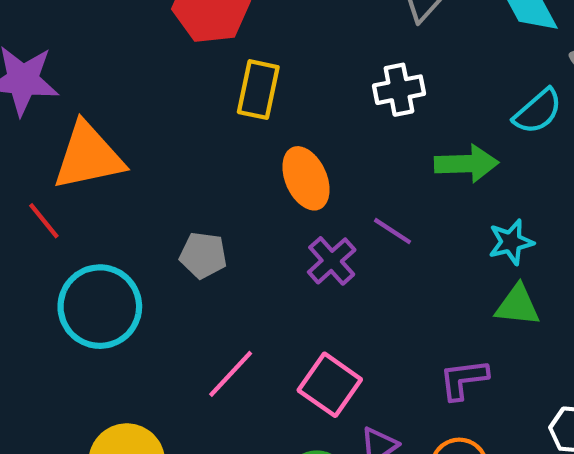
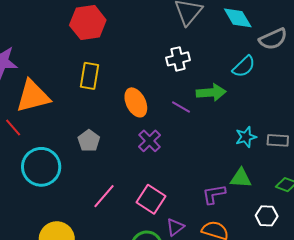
yellow rectangle: (258, 90) -> (89, 76), moved
purple line: (393, 231) -> (181, 107), moved
cyan star: (511, 242) -> (246, 137), moved
gray pentagon: (203, 255) -> (89, 141), turned 30
green triangle: (518, 305) -> (241, 178), moved

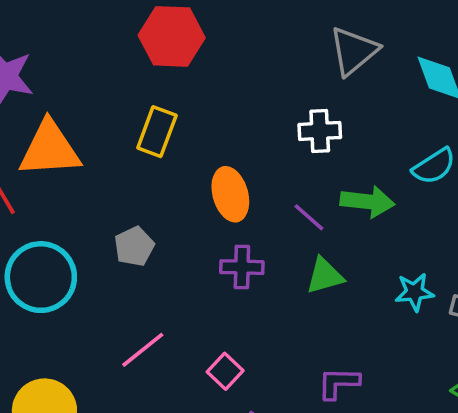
purple cross: (150, 141) -> (242, 267), turned 35
green triangle: (241, 178) -> (325, 276), moved, turned -30
pink square: (151, 199) -> (225, 371), size x0.7

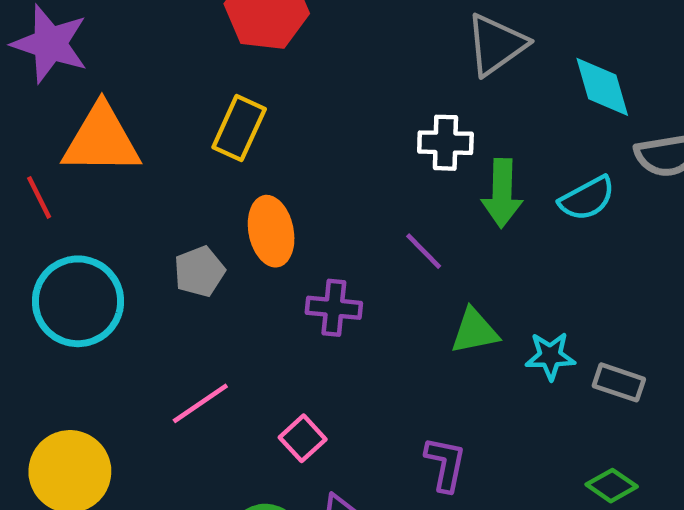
orange ellipse: (230, 194) -> (271, 231), moved
green arrow: (367, 202) -> (502, 193), moved, turned 81
green triangle: (325, 276) -> (475, 331), moved
purple L-shape: (338, 383) -> (445, 464), turned 96

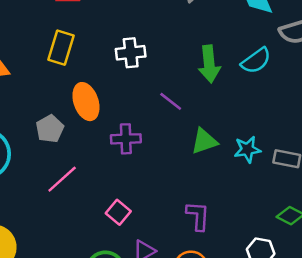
white cross: (445, 143) -> (131, 53), moved
pink line: (200, 403) -> (62, 179), moved

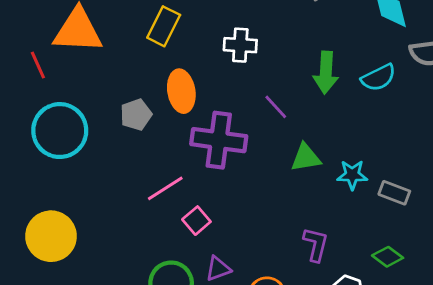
purple cross: (126, 139) -> (219, 140), size x1.6
pink line: (62, 179) -> (165, 188), moved
purple L-shape: (198, 216) -> (316, 244), moved

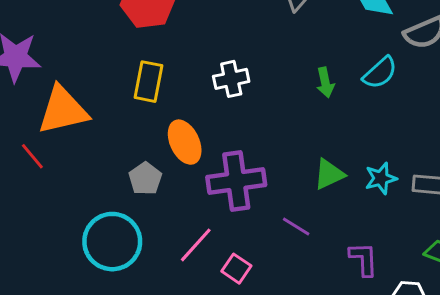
green arrow: (326, 72) -> (325, 82), size x0.7
purple line: (276, 107) -> (296, 227), moved
cyan circle: (60, 131) -> (112, 242), moved

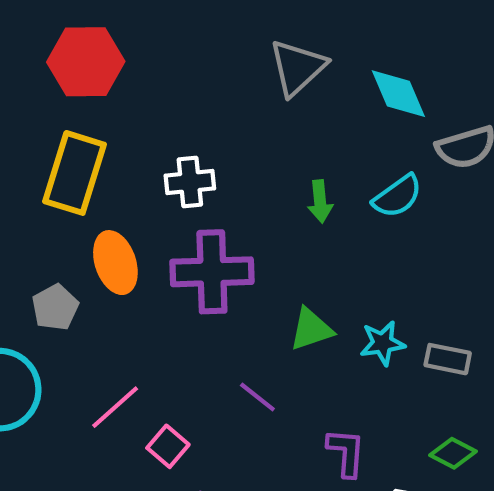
yellow rectangle: (148, 82) -> (75, 173), size x1.4
purple cross: (236, 181) -> (212, 272), moved

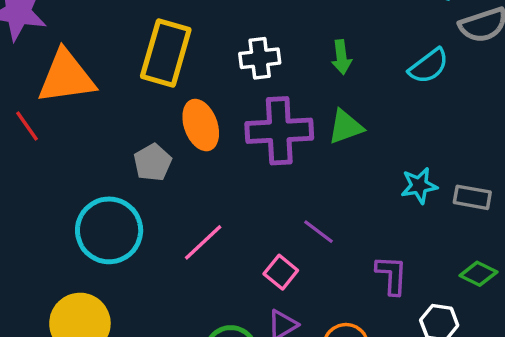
green arrow: (320, 201) -> (341, 57), moved
green triangle: (311, 329) -> (346, 127), moved
pink square: (168, 446) -> (281, 272), moved

